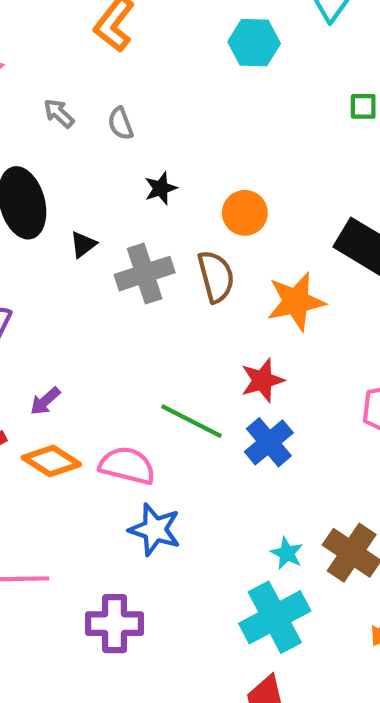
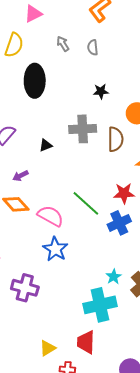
gray semicircle: (120, 124) -> (93, 47), moved
black triangle: (83, 245) -> (46, 145), moved

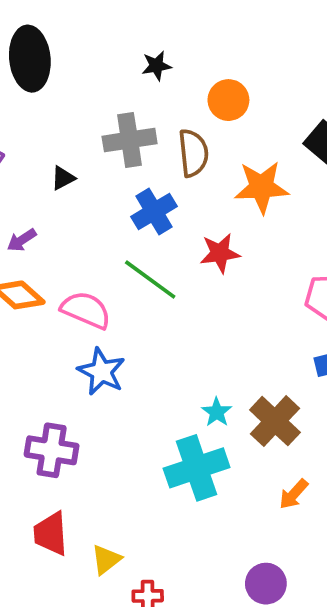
blue cross: (119, 223) -> (154, 211), moved
red trapezoid: (86, 342) -> (51, 534), moved

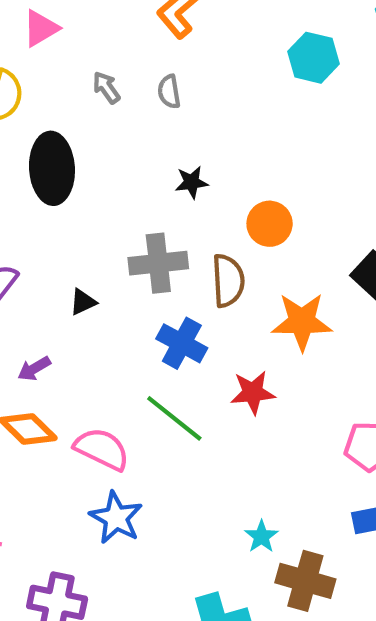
blue cross: (154, 211) -> (182, 343), turned -33
cyan star: (217, 412) -> (261, 536), moved
brown cross: (275, 421) -> (305, 581), turned -30

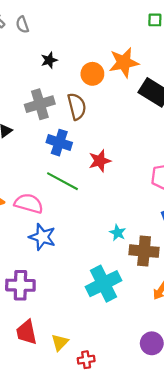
gray semicircle: (169, 92) -> (22, 25), moved
orange star: (302, 322) -> (124, 63), moved

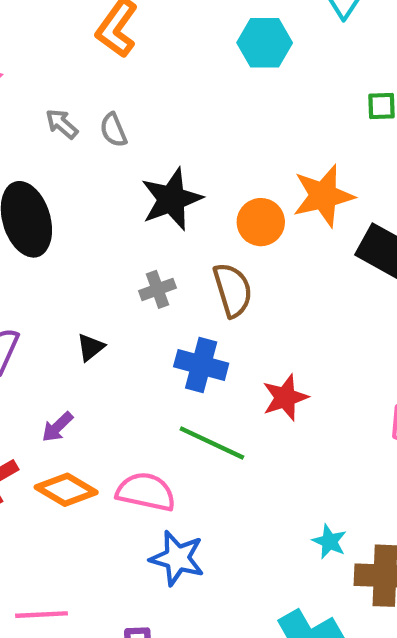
black star: (49, 60) -> (172, 199), size x1.8
gray cross: (40, 104) -> (158, 289), size x0.6

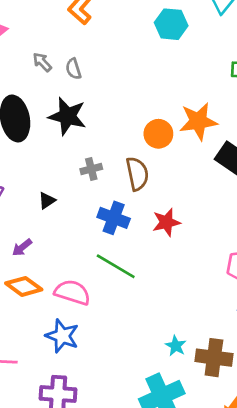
black star: (172, 199) -> (67, 116), moved, turned 30
red star: (285, 398) -> (166, 222), moved
cyan star: (329, 541) -> (176, 346), moved
blue star: (177, 558) -> (62, 336), moved

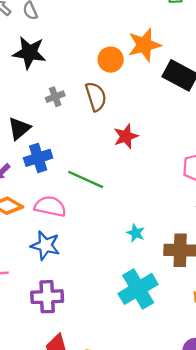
black triangle: (47, 201) -> (19, 128), size x1.5
blue cross: (114, 218) -> (38, 158), moved, turned -32
cyan star: (176, 346) -> (136, 233), moved

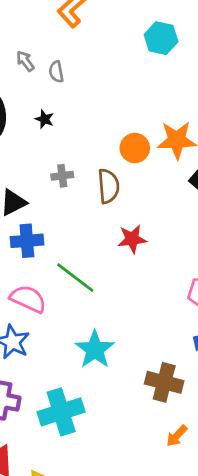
black star: (29, 53) -> (44, 119), size x0.5
cyan star: (136, 233) -> (95, 349), moved, size x1.8
cyan cross: (138, 289) -> (61, 412), moved

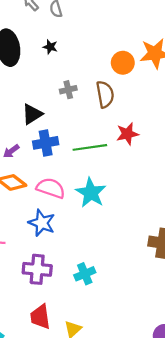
green line: (75, 278) -> (90, 147), moved, turned -40
cyan star: (95, 349) -> (91, 193), moved
cyan cross: (61, 412) -> (85, 274), size x0.6

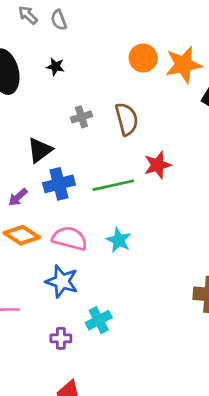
orange circle: (123, 63) -> (143, 58), moved
cyan star: (91, 193) -> (119, 240), size x0.7
purple cross: (37, 269) -> (61, 338), size x0.6
cyan cross: (85, 274) -> (99, 320), moved

